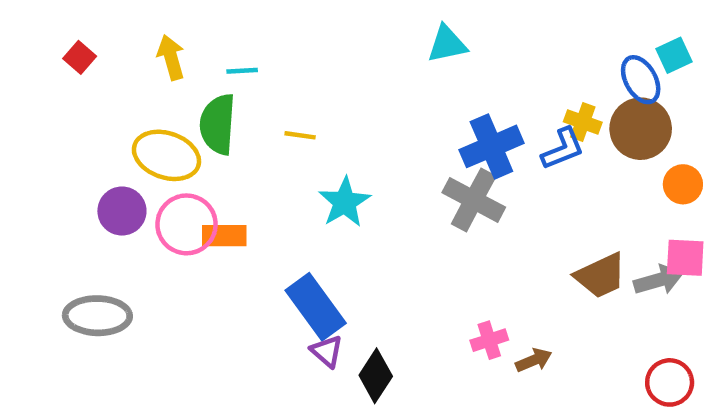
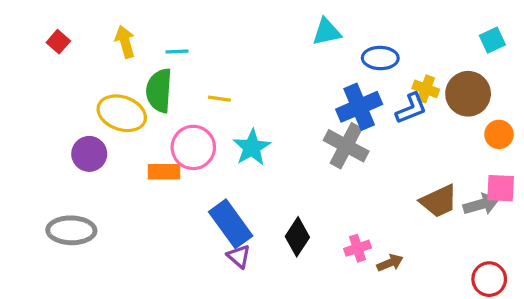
blue ellipse: (641, 80) -> (380, 58), moved, turned -60
pink circle: (187, 224) -> (193, 147), moved
black diamond: (376, 376) -> (297, 237), moved

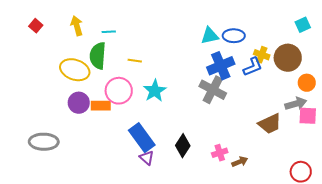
cyan triangle: (327, 32) -> (210, 36), moved
purple circle: (89, 154) -> (79, 103), moved
gray arrow: (481, 204) -> (296, 104), moved

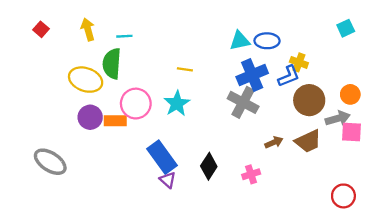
brown circle: (288, 58) -> (309, 100), moved
yellow line: (135, 61) -> (185, 69), moved
gray ellipse: (44, 142) -> (50, 162), turned 32
brown arrow: (240, 162) -> (274, 142), moved

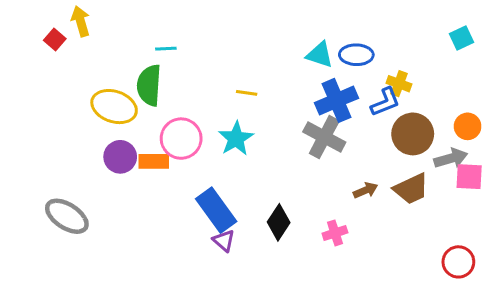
yellow arrow: (88, 29) -> (81, 21), moved
cyan triangle: (240, 41) -> (320, 55), turned 30

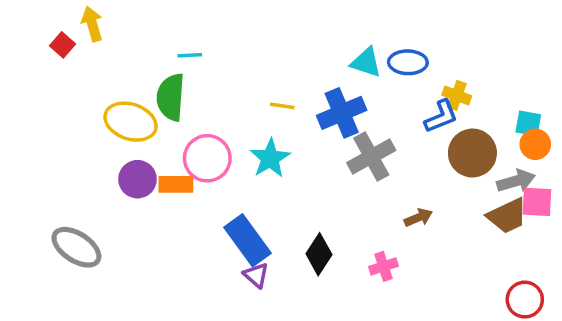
cyan square: (461, 38) -> (528, 123), moved, turned 35
blue cross: (337, 100) -> (342, 113), moved
gray cross: (324, 137) -> (371, 157), turned 33
brown trapezoid: (411, 189) -> (507, 216), moved

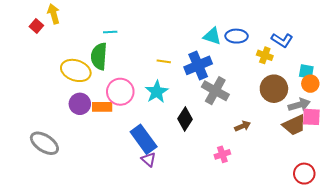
blue L-shape: (441, 116) -> (282, 40), moved, turned 55
gray cross: (371, 157) -> (215, 91), turned -32
black diamond: (319, 254) -> (185, 119), moved

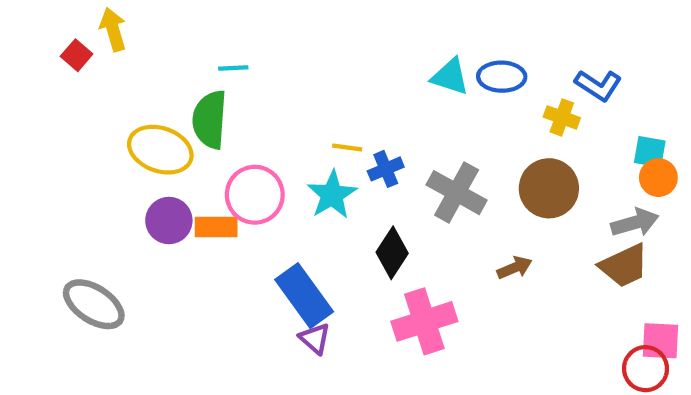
yellow line: (164, 61) -> (347, 147), moved
blue cross: (198, 65) -> (386, 169), moved, size x0.6
brown circle: (274, 89) -> (549, 188), moved
pink square: (311, 117) -> (661, 341), moved
pink cross: (222, 154) -> (424, 321), moved, size x1.8

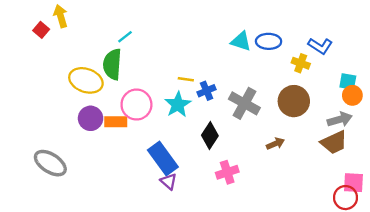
cyan line: (233, 68) -> (125, 37), turned -35
pink cross: (424, 321) -> (227, 172), size x0.7

